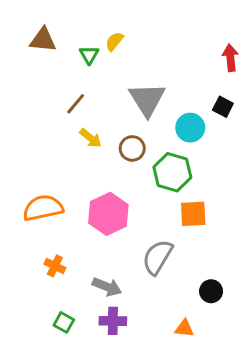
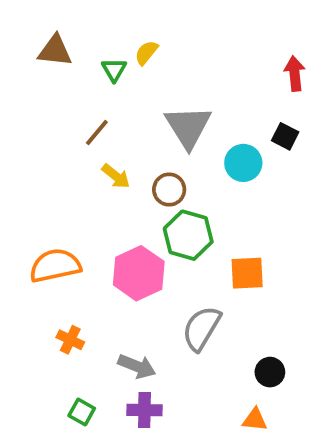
green hexagon: (172, 172) -> (188, 235), moved
orange triangle: (184, 328) -> (255, 420), moved

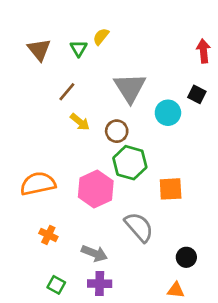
brown triangle: (55, 51) -> (39, 50), moved, turned 45
gray semicircle: (201, 328) -> (139, 227), turned 108

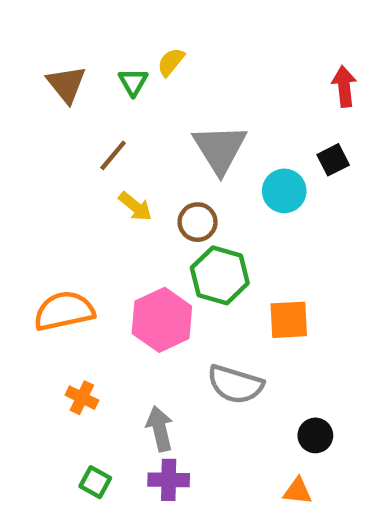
black square: (197, 94) -> (333, 160), turned 36
gray semicircle: (139, 227) -> (235, 384), turned 148
gray arrow: (94, 253) -> (160, 429), turned -125

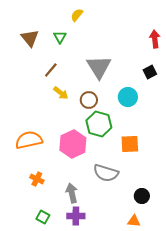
yellow semicircle: (171, 62) -> (77, 15), moved
cyan circle: (284, 191) -> (128, 97), moved

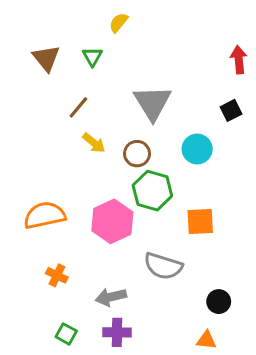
gray arrow: (72, 193) -> (111, 297), turned -90

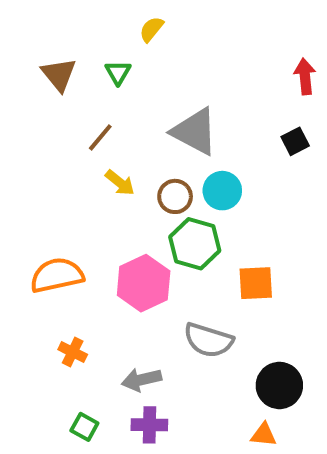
gray triangle: (152, 103) -> (195, 132), turned -30
cyan circle: (197, 149) -> (222, 191), moved
black circle: (219, 302) -> (279, 385), size x1.5

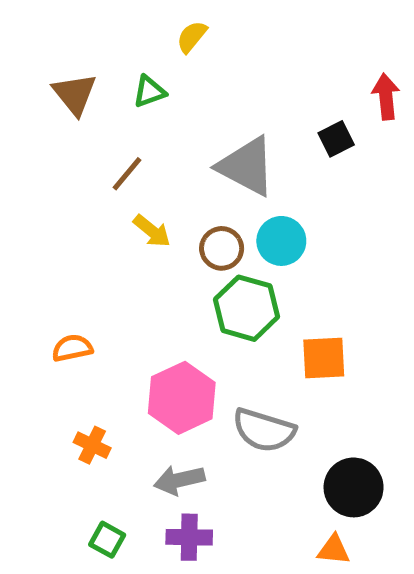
green triangle: (118, 72) -> (149, 92), turned 40
black square: (295, 141) -> (336, 139), moved
orange semicircle: (57, 275) -> (72, 348), size x0.6
pink hexagon: (144, 283) -> (182, 398), moved

